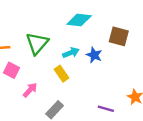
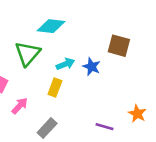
cyan diamond: (79, 20) -> (51, 26), moved
yellow rectangle: (62, 74) -> (55, 88), turned 56

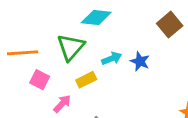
brown square: (119, 46) -> (170, 25), moved, turned 35
yellow rectangle: (55, 88) -> (86, 80), moved, turned 42

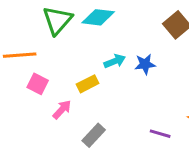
green triangle: (71, 47) -> (57, 20), moved
blue star: (140, 61) -> (145, 64), turned -30

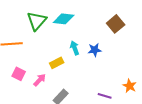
cyan arrow: (115, 61) -> (75, 48), turned -88
pink square: (38, 84) -> (19, 74), moved

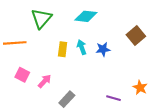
cyan diamond: (64, 19) -> (86, 16), moved
brown square: (116, 24) -> (136, 35), moved
yellow rectangle: (57, 63) -> (63, 49), moved, turned -56

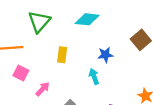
cyan arrow: (82, 47) -> (94, 76), moved
pink square: (22, 75) -> (21, 73), moved

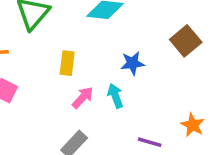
pink arrow: (43, 89) -> (83, 98), moved

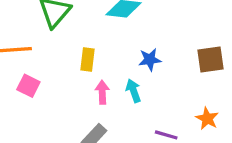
brown square: (186, 41) -> (210, 60), moved, turned 32
pink arrow: (83, 98) -> (102, 92), turned -45

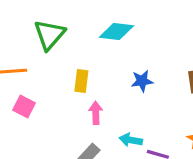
cyan arrow: (133, 91) -> (131, 140), moved, turned -60

